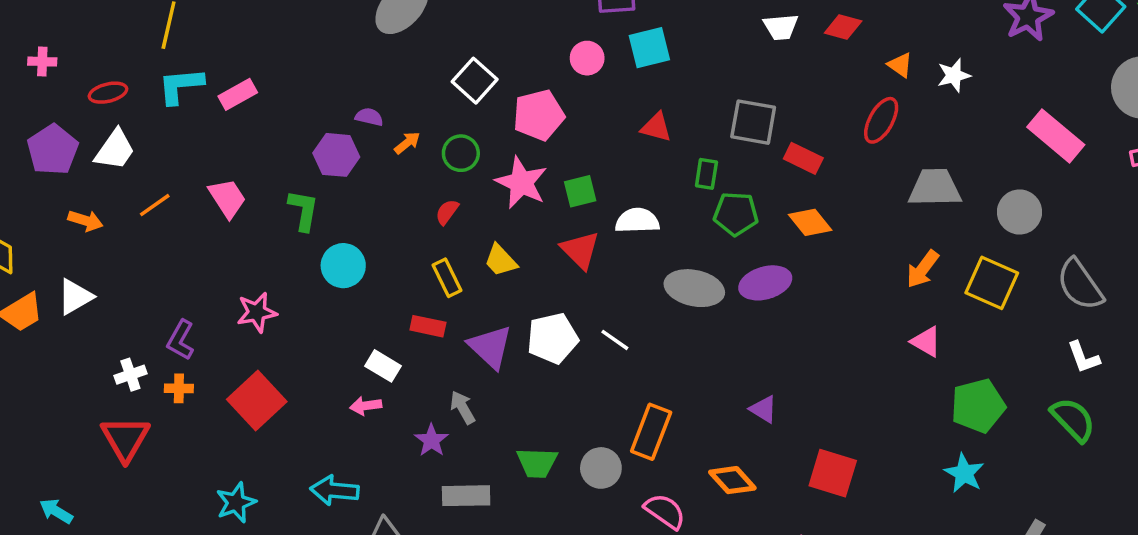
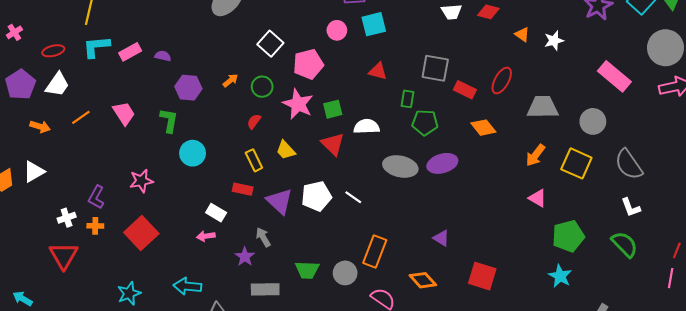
pink cross: (42, 62) -> (14, 32), turned -35
purple semicircle: (369, 117) -> (163, 56), moved
red ellipse: (881, 120) -> (502, 80), moved
orange diamond: (810, 222) -> (483, 128), moved

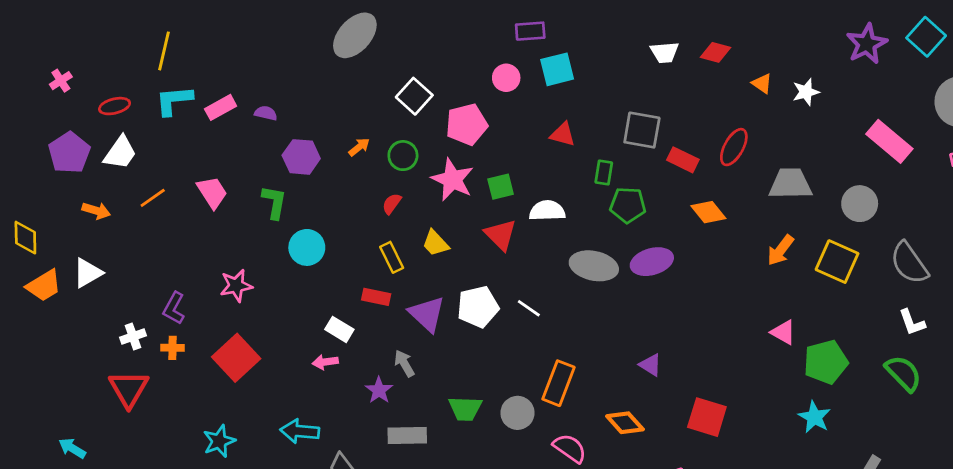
pink triangle: (538, 198) -> (783, 332), moved

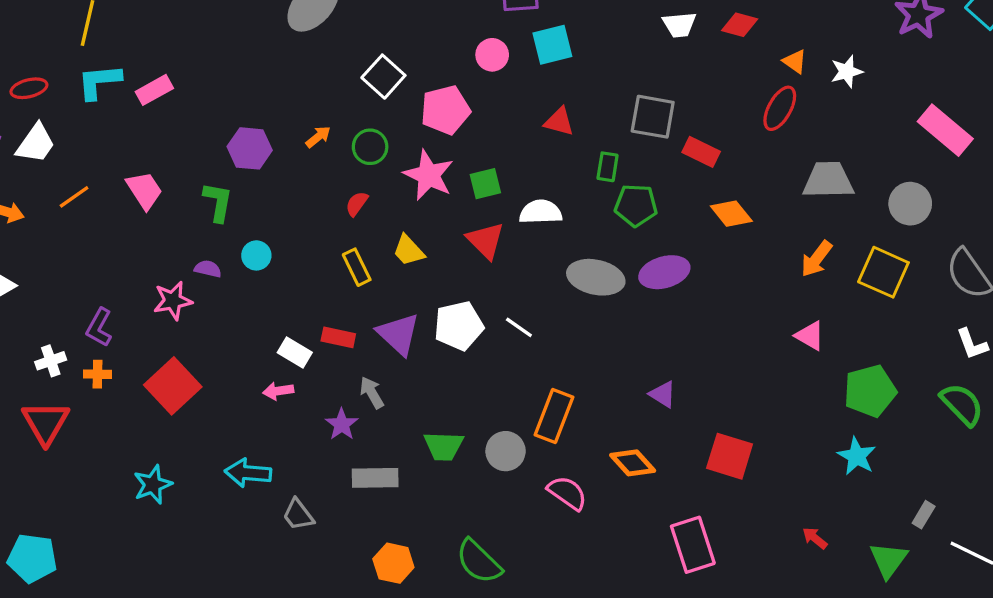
purple semicircle: (266, 113) -> (208, 269), moved
red ellipse: (734, 147) -> (780, 108), moved
cyan circle: (307, 247) -> (256, 255), size x0.7
red rectangle: (376, 297) -> (338, 337), moved
pink triangle: (783, 332) -> (810, 336), moved

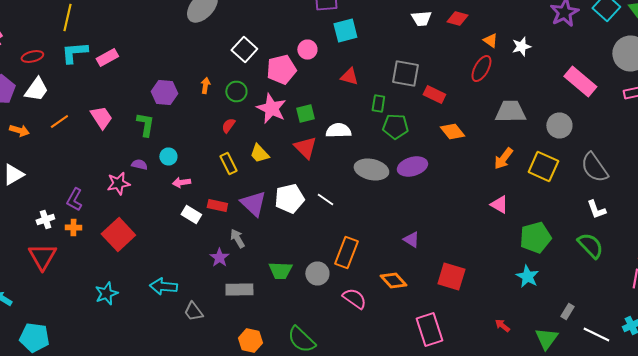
pink circle: (492, 55) -> (307, 50), moved
orange arrow: (318, 137) -> (205, 86), turned -42
pink arrow: (278, 391) -> (181, 182), moved

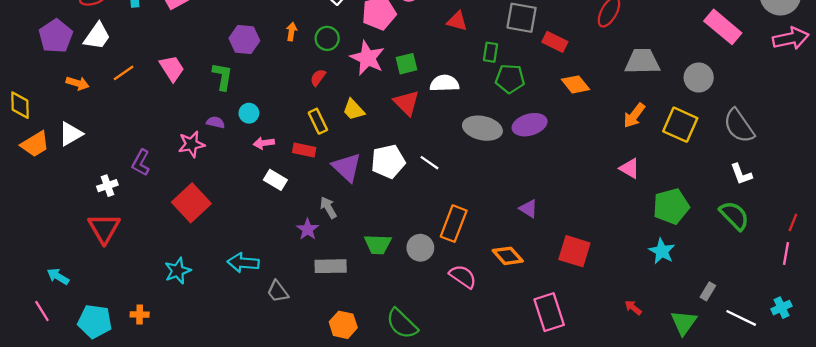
red rectangle: (217, 206) -> (304, 150), moved
orange cross: (73, 228) -> (140, 314), moved

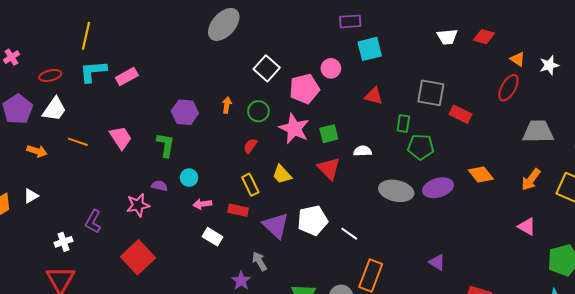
orange line: (124, 73) -> (78, 142), turned 54
white semicircle: (444, 83) -> (363, 151), size x0.7
orange diamond: (576, 84) -> (481, 174), moved
white triangle: (71, 134) -> (31, 196), size x0.7
white line: (430, 163) -> (349, 234), moved

